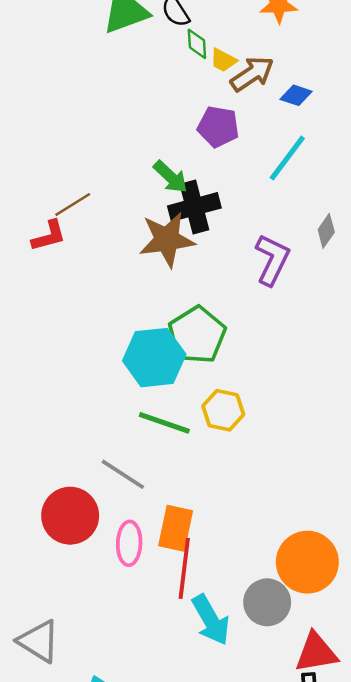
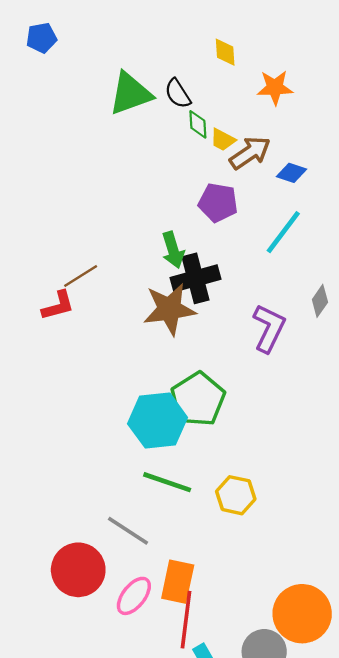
green arrow: (171, 177) -> (173, 250), turned 30
yellow hexagon: (223, 410) -> (236, 495), moved
pink ellipse: (129, 543) -> (134, 596), turned 36

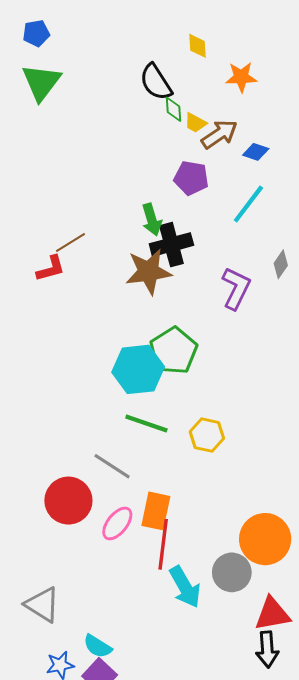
green triangle: (130, 94) -> (41, 82), moved, turned -33
black semicircle: (178, 94) -> (156, 82), size x1.4

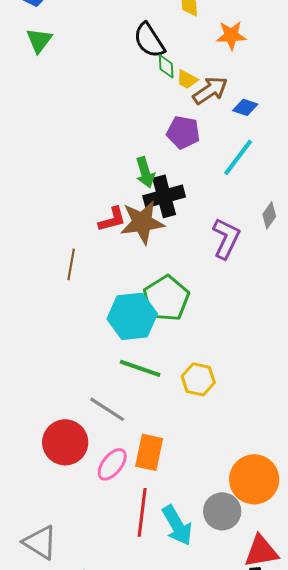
green triangle: (41, 82) -> (39, 40), size x0.7
brown line: (70, 242) -> (71, 264), moved, turned -48
red L-shape: (51, 269) -> (112, 219), moved
red line: (163, 544) -> (142, 512), moved

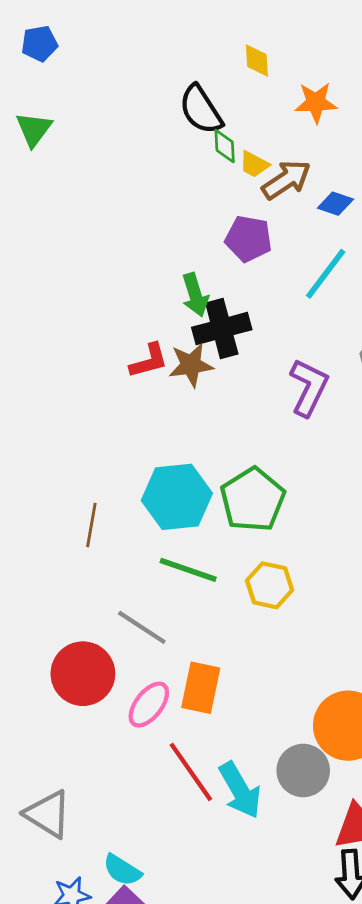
green triangle: (39, 40) -> (34, 129), moved
brown star: (142, 222) -> (191, 365), size x0.7
brown line: (71, 264) -> (91, 525), moved
green pentagon: (166, 298) -> (253, 500), moved
red line: (142, 512) -> (191, 772), turned -42

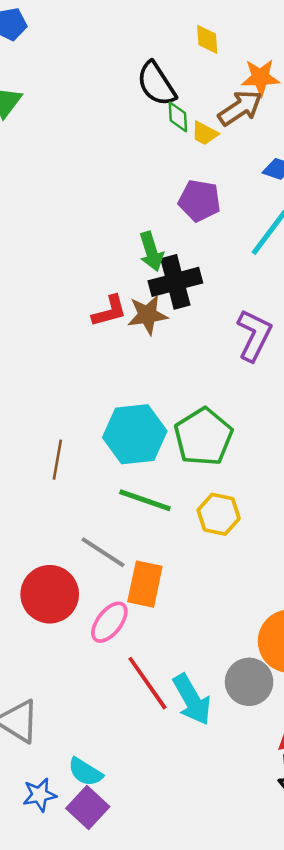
brown arrow: (286, 180) -> (240, 108), moved
orange rectangle: (201, 688) -> (145, 584), moved

